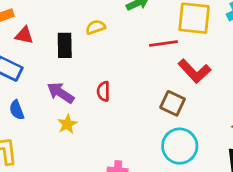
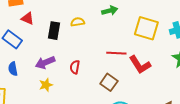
red line: (163, 44) -> (116, 53), moved
purple arrow: (61, 93) -> (45, 63), turned -66
brown square: (173, 103) -> (109, 82), moved

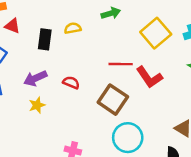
yellow square: (146, 28) -> (156, 33), turned 35
red semicircle: (75, 67) -> (71, 83), turned 104
brown square: (109, 82) -> (113, 100), size x1.4

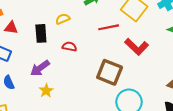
red line: (121, 64) -> (109, 27), moved
red semicircle: (71, 83) -> (69, 47), moved

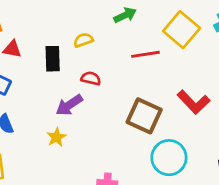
red L-shape: (137, 47) -> (194, 102), moved
purple arrow: (40, 68) -> (69, 105), moved

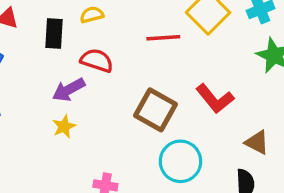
red semicircle: (91, 78) -> (97, 60), size x1.4
yellow star: (56, 137) -> (64, 127), moved

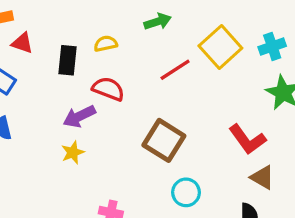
red line: (163, 38) -> (175, 70), turned -32
red L-shape: (215, 99) -> (247, 139), moved
cyan circle: (180, 161) -> (186, 192), size x0.7

